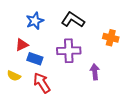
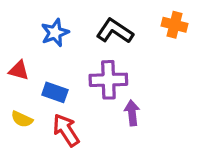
orange cross: (111, 38) -> (174, 25), moved
red triangle: (22, 45) -> (19, 70), moved, turned 40
purple arrow: (95, 72) -> (132, 113), moved

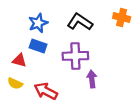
red triangle: (19, 70) -> (19, 60), moved
blue rectangle: (55, 92) -> (38, 46), moved
red arrow: (66, 130) -> (46, 91), turned -30

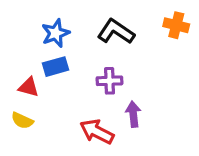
blue rectangle: (38, 46) -> (56, 67), turned -35
purple cross: (75, 56) -> (110, 81), size x0.7
red arrow: (46, 91) -> (97, 132), moved

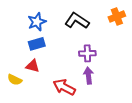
orange cross: (176, 25) -> (117, 16), turned -35
purple cross: (110, 81) -> (87, 53), moved
red triangle: (29, 87) -> (33, 66), moved

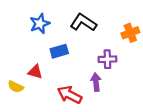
orange cross: (117, 16) -> (130, 33), moved
blue rectangle: (37, 44) -> (59, 51), moved
purple cross: (87, 53) -> (107, 59), moved

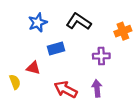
purple arrow: (96, 82) -> (97, 88), moved
yellow semicircle: (16, 87) -> (15, 82), turned -136

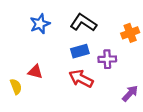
blue rectangle: (56, 48) -> (80, 51), moved
purple arrow: (97, 88) -> (130, 93), moved, turned 49
red arrow: (66, 89) -> (81, 79), moved

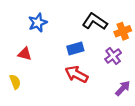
black L-shape: (83, 23) -> (95, 22), moved
purple cross: (107, 59) -> (113, 56), moved, turned -35
red triangle: (35, 72) -> (25, 54), moved

